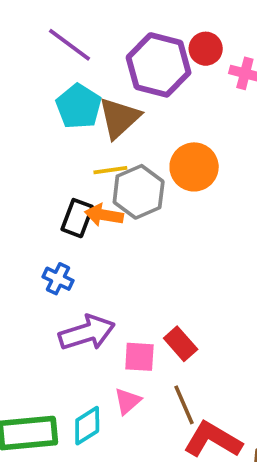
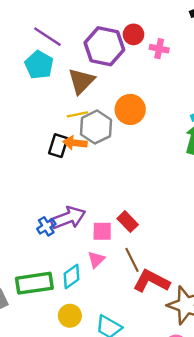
cyan pentagon: (79, 106) -> (39, 65), moved
blue cross: (58, 279) -> (46, 226), moved, turned 36

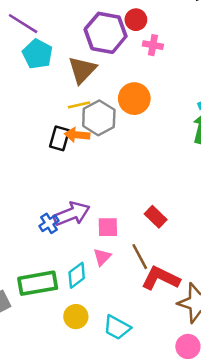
purple line: (47, 37) -> (23, 24), moved
pink cross: (159, 49) -> (153, 45), moved
red rectangle: (128, 222) -> (156, 217), moved

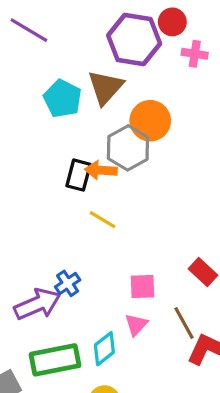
cyan pentagon: (37, 54) -> (63, 99), moved
orange circle: (134, 99) -> (150, 121), moved
yellow line: (79, 105) -> (103, 220), moved, turned 45
purple arrow: (72, 214) -> (37, 304), moved

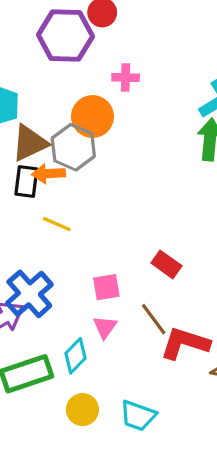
pink cross: (195, 54) -> (126, 77), moved
brown triangle: (106, 87) -> (30, 143), moved, turned 30
blue cross: (68, 283) -> (29, 294), size x1.8

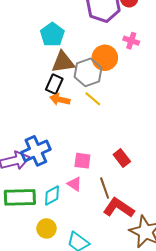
orange arrow: (49, 174) -> (60, 99), moved
yellow line: (57, 224) -> (93, 99), moved
pink triangle: (105, 327) -> (74, 184), turned -49

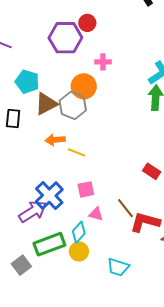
black rectangle: (54, 84) -> (13, 118), moved
yellow line: (93, 99) -> (77, 152), moved
red rectangle: (122, 158) -> (152, 171), moved
pink square: (82, 161) -> (86, 189), moved
yellow circle: (46, 228) -> (79, 251), moved

